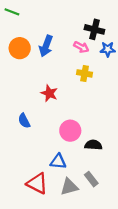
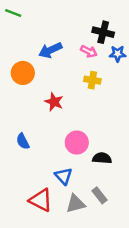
blue arrow: (46, 46) -> (50, 50), turned 45
orange circle: (20, 48) -> (23, 73), moved
blue semicircle: (24, 121) -> (23, 141), moved
blue triangle: (58, 161) -> (64, 176), turned 42

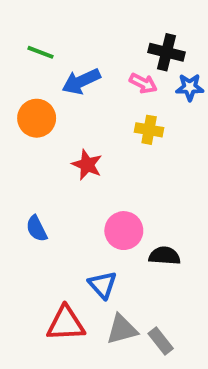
green line: (13, 13) -> (41, 52), moved
gray rectangle: (100, 195) -> (161, 341), moved
red triangle: (41, 200) -> (66, 324), turned -30

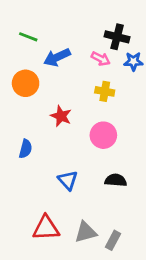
blue semicircle: (37, 229) -> (26, 149), moved, turned -138
pink circle: (124, 231) -> (103, 135), moved
blue triangle: (103, 285) -> (68, 180), moved
gray rectangle: (161, 341) -> (113, 240), turned 66

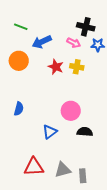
red star: (61, 116) -> (56, 67), moved
pink circle: (103, 135) -> (71, 111), moved
blue triangle: (68, 180) -> (50, 132), turned 35
gray rectangle: (113, 240) -> (83, 176), turned -32

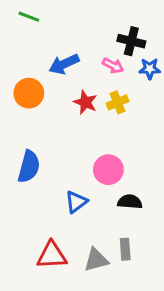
green line: (21, 27) -> (29, 17), moved
yellow cross: (77, 67) -> (118, 102), turned -32
blue semicircle: (19, 109) -> (29, 167), size x1.5
gray rectangle: (83, 176) -> (125, 249), moved

